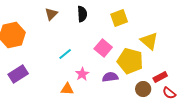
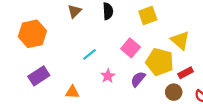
purple semicircle: (110, 77) -> (138, 79), turned -42
red rectangle: (160, 77) -> (186, 73), moved
orange triangle: (67, 89) -> (72, 92), moved

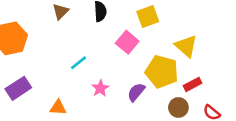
pink square: (131, 48) -> (127, 42), moved

